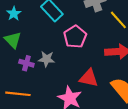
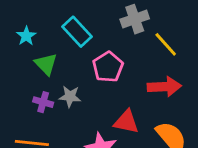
green triangle: (13, 40) -> (46, 64), moved

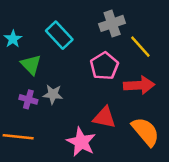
pink pentagon: (108, 67) -> (104, 66), moved

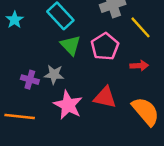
green triangle: (31, 65) -> (71, 45), moved
red arrow: (139, 85) -> (139, 66), size x0.6
pink star: (81, 142) -> (68, 105), moved

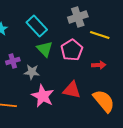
yellow line: (141, 27) -> (100, 35), turned -30
purple cross: (30, 80) -> (13, 61), moved, turned -32

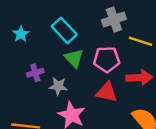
pink pentagon: (72, 50) -> (107, 59), turned 30
red arrow: (99, 65) -> (139, 78), size x1.5
red triangle: (72, 90) -> (107, 92), moved

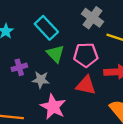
gray cross: (114, 20) -> (93, 18), turned -35

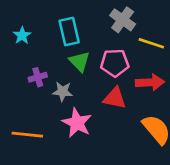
cyan rectangle: (46, 28) -> (69, 32), turned 30

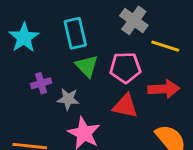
cyan star: (22, 35) -> (24, 38), size x1.5

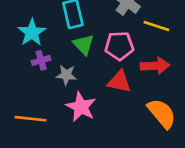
cyan star: (24, 38) -> (32, 33), moved

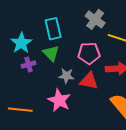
green triangle: (84, 44) -> (51, 53), moved
gray star: (66, 75) -> (66, 76), moved

